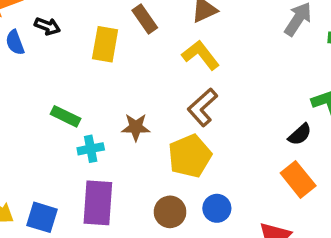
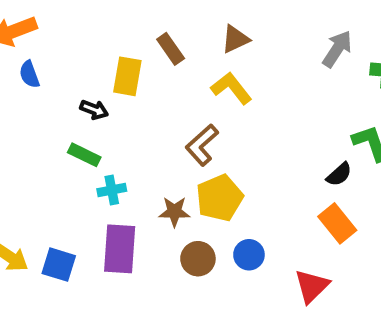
black arrow: (47, 26) -> (94, 110), moved
brown L-shape: (202, 107) -> (202, 145), moved
brown star: (136, 127) -> (174, 212), moved

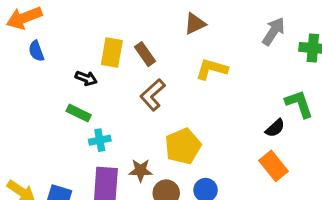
brown rectangle: (171, 49) -> (145, 54), moved
yellow L-shape: (231, 88) -> (212, 69), moved, turned -36
brown L-shape: (202, 145) -> (153, 95), moved
brown star: (174, 212) -> (141, 170), moved

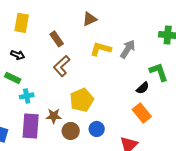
gray arrow: (274, 31) -> (128, 49), moved
yellow rectangle: (112, 53) -> (22, 23), moved

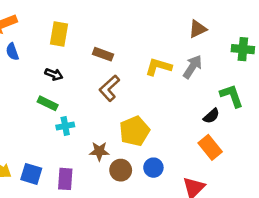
brown triangle: (90, 19) -> (198, 29), moved
brown rectangle: (57, 39) -> (103, 54), turned -35
purple rectangle: (31, 126) -> (65, 179), moved, size x0.7

